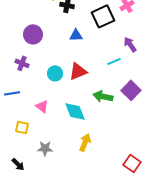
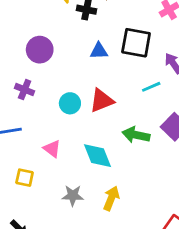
black square: (103, 16) -> (136, 43), moved, turned 35
gray star: (45, 148) -> (73, 196), moved

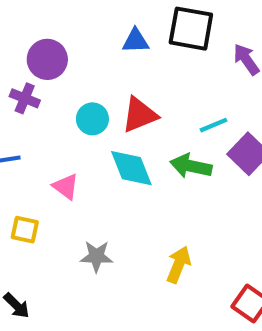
purple circle: (40, 50) -> (47, 59), moved
cyan line: (151, 87) -> (213, 125), moved
cyan diamond: (97, 156) -> (131, 168), moved
yellow arrow: (111, 198) -> (179, 265), moved

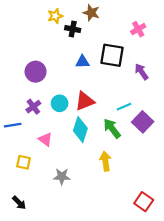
purple cross: (25, 98) -> (33, 107), moved, turned 32
green arrow: (191, 166) -> (112, 128), turned 40
cyan diamond: (131, 168) -> (80, 130), turned 40
yellow arrow: (179, 265) -> (105, 161), moved, turned -30

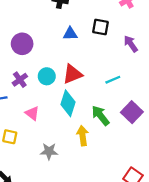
black square: (112, 55) -> (100, 27), size x0.7
purple square: (143, 122) -> (132, 112), moved
green arrow: (112, 128) -> (100, 116), moved
yellow arrow: (105, 161) -> (83, 136), moved

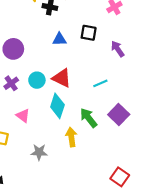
red triangle: (72, 74) -> (62, 78), turned 48

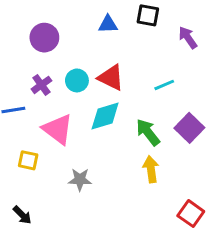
cyan diamond: (57, 106) -> (105, 116), turned 55
pink triangle: (23, 116) -> (58, 129), size x1.6
yellow arrow: (71, 137) -> (151, 169), moved

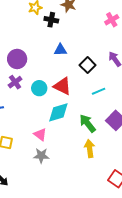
black square: (148, 15) -> (88, 65), moved, turned 35
purple cross: (41, 85) -> (15, 82), moved
pink triangle: (58, 129) -> (40, 134), moved, size x0.6

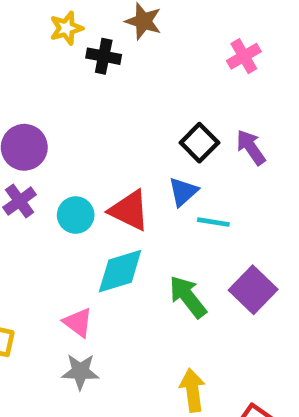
blue triangle: (60, 50) -> (183, 192), moved, turned -40
black square: (88, 65) -> (199, 143), moved
cyan line: (99, 91) -> (213, 222), turned 32
yellow arrow: (90, 149) -> (192, 390), moved

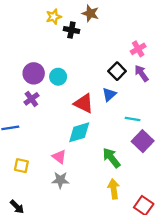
pink cross: (244, 56) -> (138, 49), moved
cyan circle: (76, 215) -> (58, 77), moved
cyan line: (213, 222) -> (133, 119), moved
green arrow: (188, 297) -> (111, 158), moved

